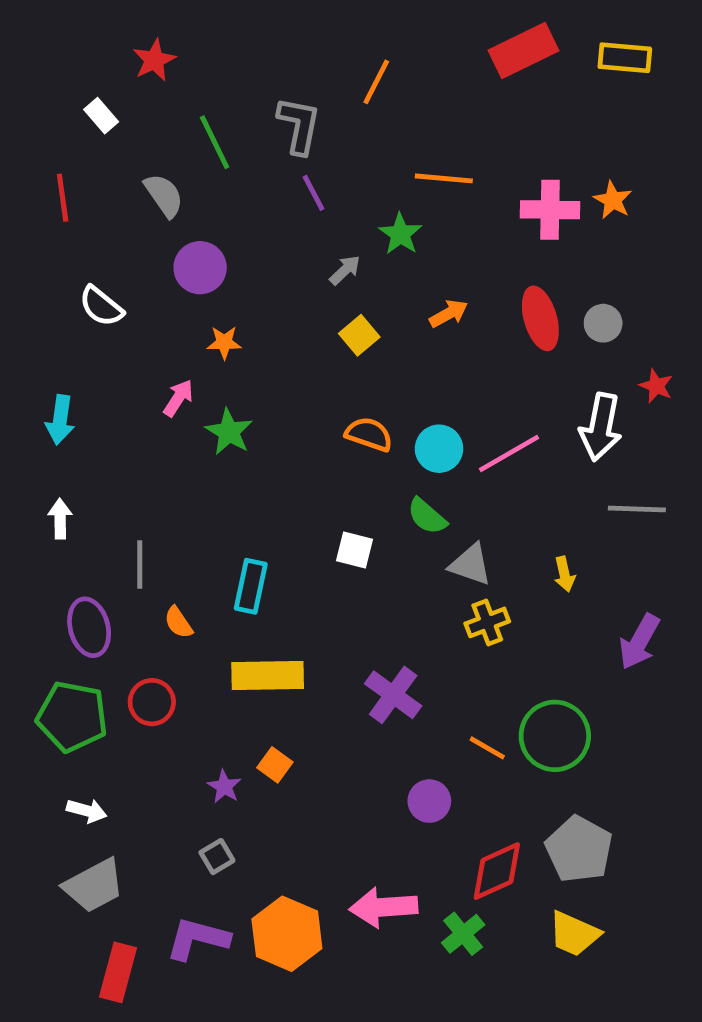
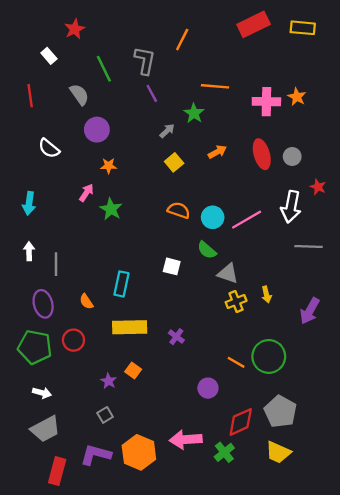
gray line: (140, 565) -> (56, 264), moved
yellow arrow: (564, 574) -> (266, 294), moved
purple cross: (393, 695) -> (176, 337), moved, size x0.6

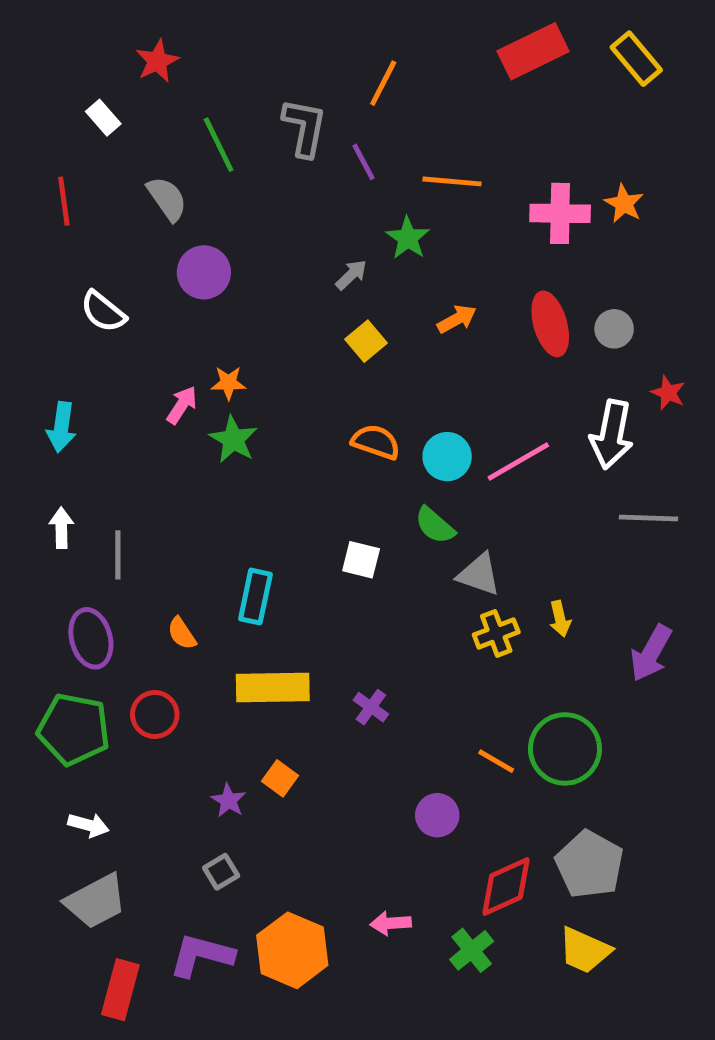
yellow rectangle: (303, 28) -> (636, 59), turned 45
purple line: (152, 93) -> (364, 162), moved
orange star: (109, 166) -> (228, 383), moved
pink arrow: (186, 439) -> (391, 923), size x0.6

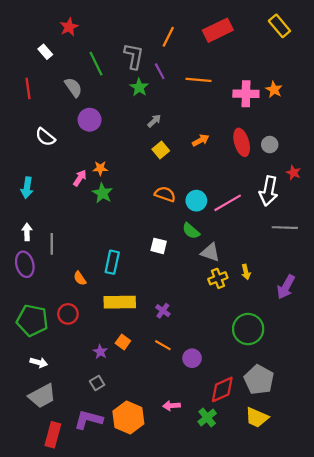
red rectangle: (533, 51) -> (218, 30), moved
green star: (408, 238) -> (139, 87), moved
purple ellipse: (91, 638) -> (25, 264), moved
orange line: (496, 761) -> (163, 345), moved

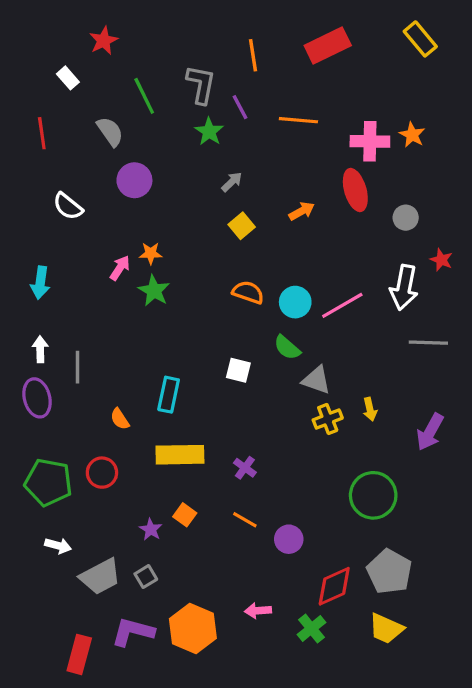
orange line: (168, 37) -> (253, 55), turned -36
red ellipse: (242, 142) -> (355, 190), moved
gray trapezoid: (42, 396) -> (100, 577), moved

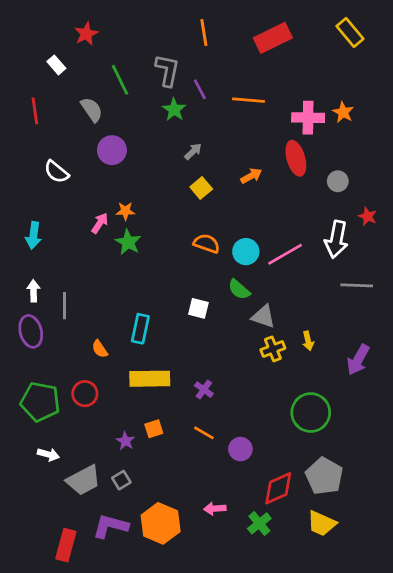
orange line: (253, 55) -> (204, 32), moved
orange square: (185, 515) -> (154, 429), turned 36

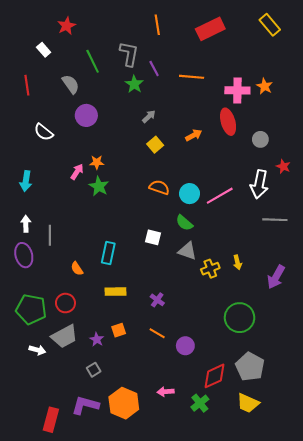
gray triangle: (263, 317) -> (187, 251), moved
yellow rectangle: (150, 379) -> (116, 292), size x0.7
gray trapezoid: (84, 480) -> (64, 336), moved

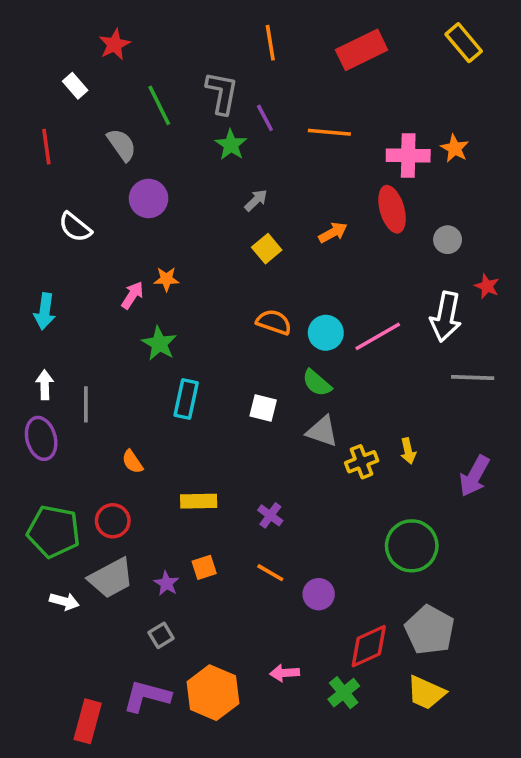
green star: (99, 186) -> (159, 344), moved
cyan rectangle: (108, 253) -> (186, 399), moved

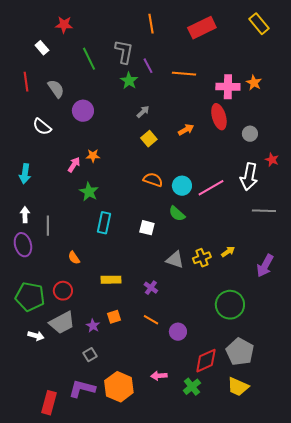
red star: (115, 44) -> (64, 25), turned 30
gray semicircle: (122, 145) -> (56, 89), moved
gray triangle: (322, 431) -> (175, 260), moved
yellow arrow: (408, 451) -> (228, 252), turned -112

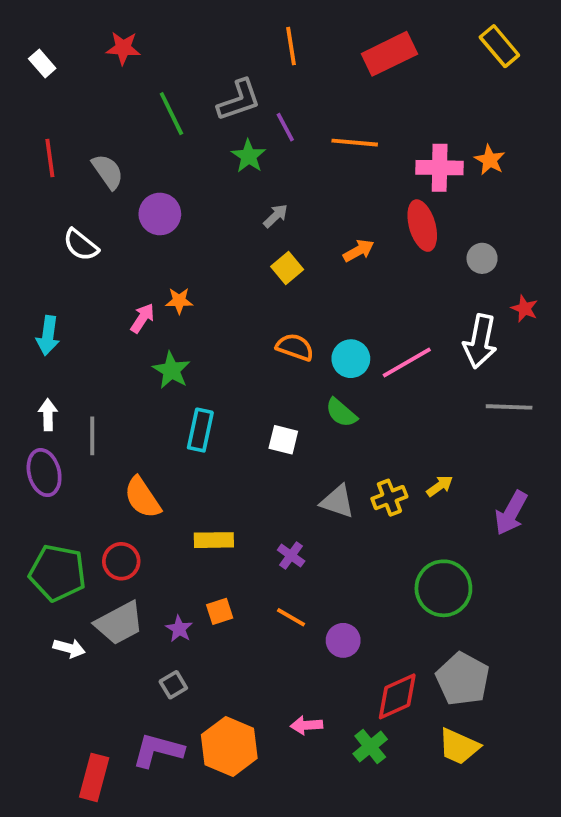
white rectangle: (42, 48) -> (42, 63), moved
gray L-shape: (124, 52) -> (239, 100), turned 60
orange semicircle: (74, 258) -> (142, 498), size x1.6

